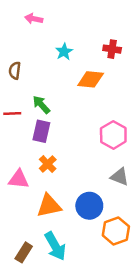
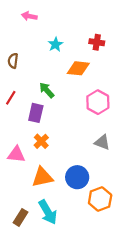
green arrow: (41, 105) -> (47, 90), moved
red line: (12, 114) -> (11, 98), turned -56
pink hexagon: (113, 135) -> (98, 102), moved
gray triangle: (120, 177) -> (102, 142), moved

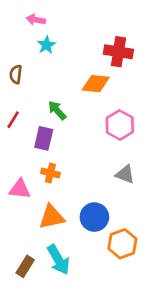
red cross: (97, 42) -> (118, 52), size x1.5
cyan star: (55, 44) -> (46, 45), moved
orange cross: (41, 141) -> (50, 173), turned -32

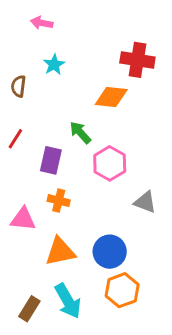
cyan star: (46, 45) -> (54, 65), moved
green arrow: (57, 110) -> (80, 133), moved
pink hexagon: (120, 125) -> (110, 163), moved
orange hexagon: (122, 244) -> (122, 290), moved

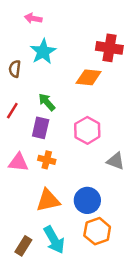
cyan star: (54, 65) -> (43, 52), size x1.5
green arrow: (80, 133) -> (47, 102), moved
pink triangle: (23, 219) -> (18, 162), moved

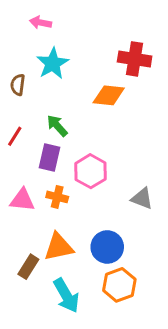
pink hexagon: (87, 130) -> (91, 171), moved
brown rectangle: (23, 246) -> (28, 267), moved

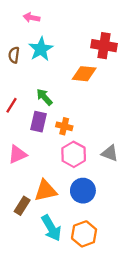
brown semicircle: (18, 85) -> (14, 55), moved
pink hexagon: (91, 171) -> (74, 154), moved
orange cross: (57, 197) -> (64, 126), moved
pink triangle: (22, 200) -> (17, 154), turned -30
orange hexagon: (119, 285) -> (84, 234), moved

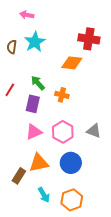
orange cross: (64, 126) -> (62, 95), moved
pink triangle: (17, 154) -> (34, 132), moved
cyan arrow: (51, 228) -> (44, 195), size x0.7

